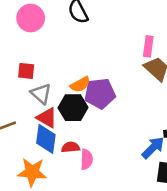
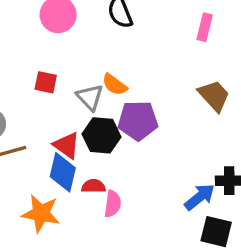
pink rectangle: (148, 46) -> (205, 27), moved
orange semicircle: (80, 84) -> (115, 85), moved, turned 60
gray triangle: (41, 94) -> (90, 97), moved

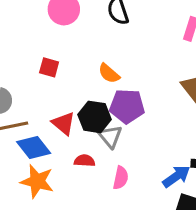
gray triangle: (90, 97) -> (110, 136), moved
blue diamond: (63, 172) -> (34, 148), moved, turned -56
pink semicircle: (113, 204) -> (121, 178), moved

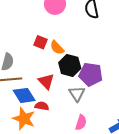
orange semicircle: (109, 73) -> (57, 48), moved
black hexagon: (95, 117) -> (70, 65), moved
red semicircle: (85, 161) -> (42, 106), moved

